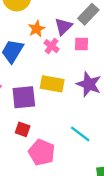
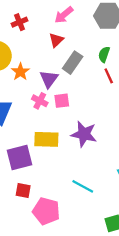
orange star: (37, 29) -> (20, 72), moved
pink square: (82, 44) -> (62, 101), moved

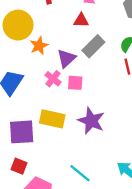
red triangle: (56, 40) -> (81, 20), turned 35

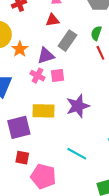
purple triangle: (66, 58) -> (46, 56), turned 36
purple star: (91, 121) -> (78, 106), turned -30

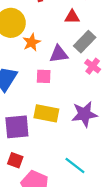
pink square: (58, 75) -> (44, 76), moved
pink cross: (37, 76) -> (93, 66), moved

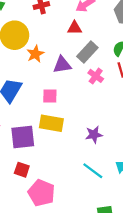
pink square: (44, 76) -> (50, 96), moved
purple star: (84, 114) -> (94, 135), moved, size x0.7
cyan line: (75, 166) -> (93, 171), moved

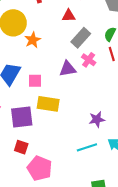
purple triangle: (62, 65) -> (68, 69), moved
pink square: (50, 96) -> (35, 81), moved
purple star: (94, 135) -> (97, 119), moved
cyan line: (93, 171) -> (87, 147), turned -54

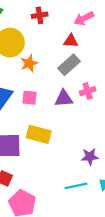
gray rectangle: (81, 38) -> (69, 65), moved
pink cross: (89, 60) -> (88, 91), turned 32
pink square: (35, 81) -> (29, 98), moved

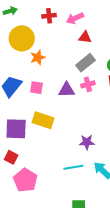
pink arrow: (84, 18) -> (75, 18), moved
red triangle: (71, 41) -> (85, 37), moved
gray rectangle: (69, 65) -> (85, 63), moved

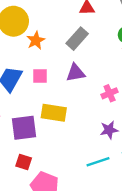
gray rectangle: (85, 63) -> (77, 39), moved
pink cross: (88, 84) -> (110, 93), moved

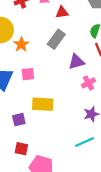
purple triangle: (76, 73) -> (76, 62), moved
purple square: (24, 128) -> (19, 120), size x0.6

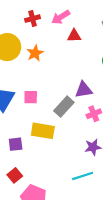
gray rectangle: (56, 39) -> (64, 107), moved
orange star: (21, 44) -> (35, 53), moved
red square: (21, 149) -> (15, 175), turned 32

